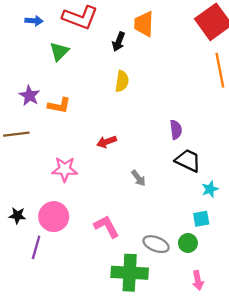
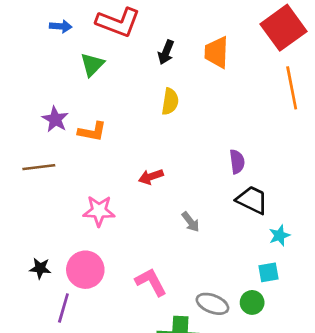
orange trapezoid: (144, 24) -> (217, 52), moved

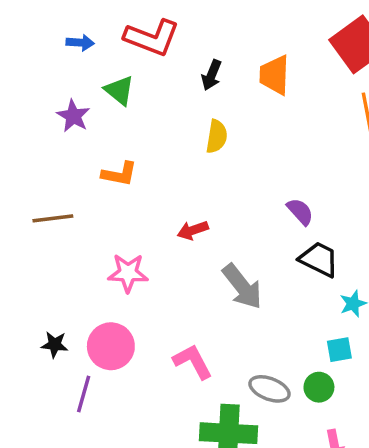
green triangle: (92, 65) -> (119, 90), turned -36
purple star: (55, 119) -> (73, 116), moved
purple semicircle: (237, 162) -> (300, 211), turned -35
gray arrow: (191, 222) -> (242, 287), size x1.8

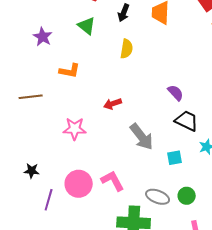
green triangle: (119, 90) -> (87, 26), moved
pink circle: (111, 346) -> (79, 184), moved
cyan square: (339, 350) -> (175, 158), moved

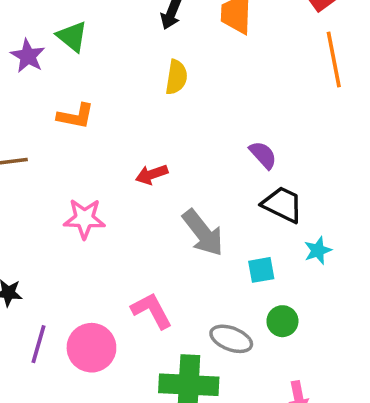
green triangle: (87, 26) -> (72, 36), moved
pink circle: (79, 184) -> (91, 348), moved
green circle: (187, 196) -> (282, 321), moved

